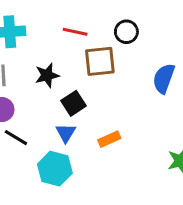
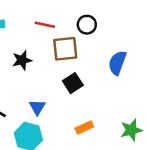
black square: (73, 103) -> (73, 83), moved
orange rectangle: (109, 139) -> (84, 128), moved

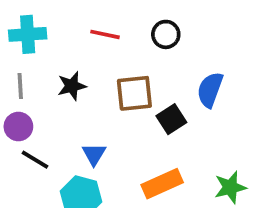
brown square: (65, 49) -> (134, 93), moved
black square: (73, 83) -> (171, 119), moved
orange rectangle: (84, 128) -> (162, 184), size x1.5

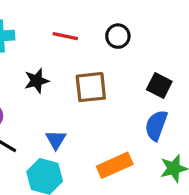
blue semicircle: (210, 90) -> (156, 125), moved
black square: (171, 119) -> (159, 86), moved, turned -30

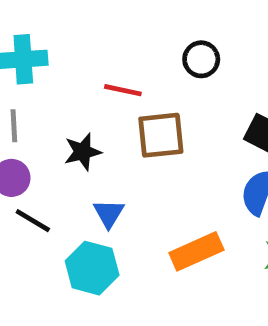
red line: (65, 36) -> (123, 90), moved
black star: (37, 81) -> (83, 152), moved

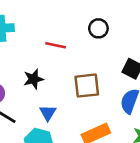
brown square: (161, 135) -> (87, 86), moved

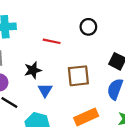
blue triangle: (48, 113) -> (45, 90), moved

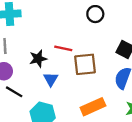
red line: (52, 41) -> (63, 48), moved

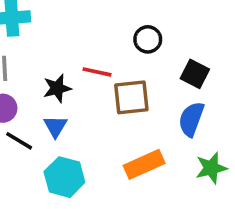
black circle: (95, 14) -> (148, 39), moved
blue triangle: (51, 79) -> (55, 126), moved

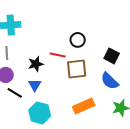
black circle: (148, 39) -> (78, 40), moved
blue semicircle: (191, 119) -> (110, 81), turned -66

